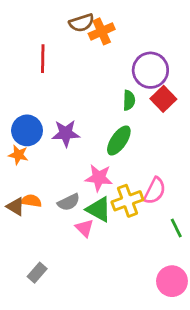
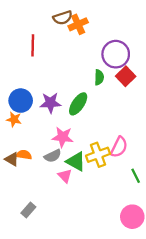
green ellipse: (119, 140) -> (78, 104), moved
pink star: (99, 178) -> (63, 137), moved

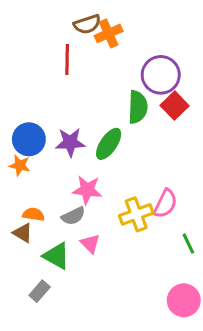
red line: (33, 45) -> (67, 60), moved
green semicircle: (99, 77) -> (138, 107), size x1.5
brown triangle: (12, 159) -> (23, 233), moved
green triangle: (76, 161) -> (56, 256), moved

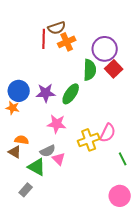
brown semicircle: (87, 24) -> (57, 28), moved
orange cross: (109, 33) -> (67, 42), moved
gray semicircle: (73, 216) -> (48, 151), moved

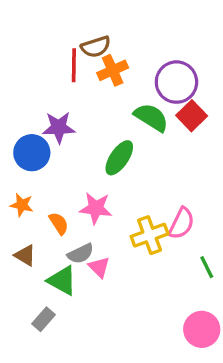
green semicircle: (90, 70) -> (151, 117), turned -60
purple star: (46, 93) -> (59, 127), moved
orange star: (13, 108) -> (22, 205), moved
orange semicircle: (22, 140) -> (59, 223), moved, turned 48

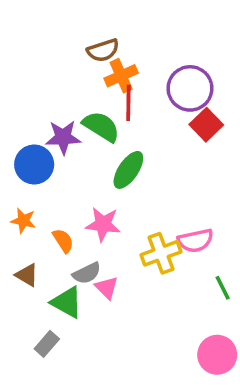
red line: (74, 65) -> (128, 103), moved
green semicircle: (151, 117) -> (101, 126), moved
pink semicircle: (182, 223) -> (195, 241), turned 52

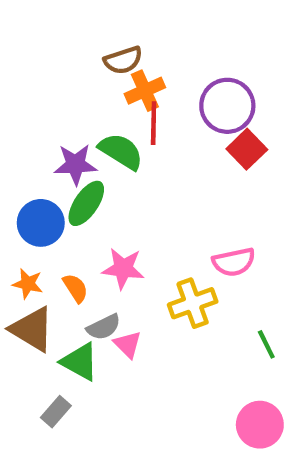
blue circle: (34, 164) -> (41, 223), moved
green ellipse: (128, 170) -> (86, 203), moved
orange star: (23, 221) -> (28, 284), moved
pink semicircle: (195, 241) -> (234, 262), moved
brown triangle: (27, 275) -> (32, 329), size x1.6

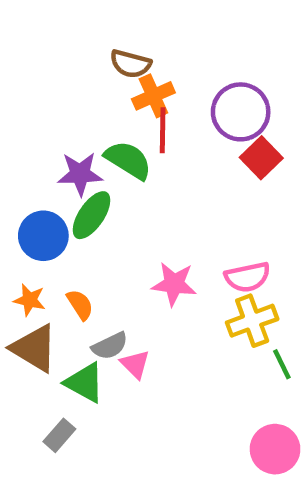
brown semicircle: (123, 60) -> (131, 64), turned 33
pink star: (123, 268) -> (174, 284), moved
yellow cross: (193, 303) -> (252, 321), moved

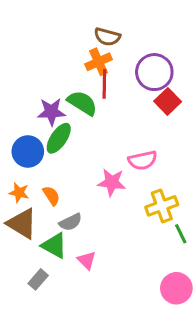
brown semicircle: (131, 64) -> (107, 37), moved
pink semicircle: (247, 277) -> (143, 160), moved
pink triangle: (135, 364) -> (87, 260), moved

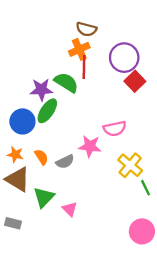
yellow cross: (162, 206) -> (130, 165), turned -30
gray semicircle: (70, 222) -> (65, 162), moved
green triangle: (54, 246) -> (44, 197), turned 45
gray rectangle: (38, 279) -> (13, 223), moved, turned 63

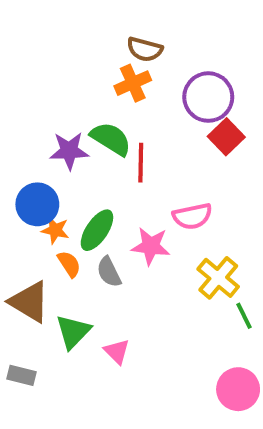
red line: (84, 67) -> (141, 163), moved
green ellipse: (47, 111) -> (97, 230), moved
orange star: (15, 155) -> (55, 230), moved
gray semicircle: (65, 162) -> (109, 272), turned 90

